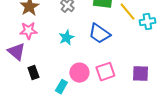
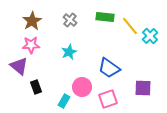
cyan cross: (147, 22) -> (150, 36), turned -35
blue trapezoid: (99, 34) -> (109, 68), moved
pink square: (105, 72) -> (108, 99), moved

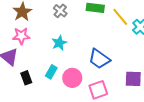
cyan rectangle: (64, 101) -> (51, 72), moved

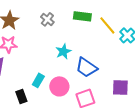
cyan star: (59, 43) -> (63, 51), moved
black rectangle: (26, 78) -> (21, 96), moved

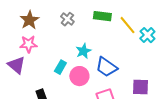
cyan rectangle: (38, 80) -> (60, 67), moved
pink circle: (59, 86) -> (79, 76), moved

